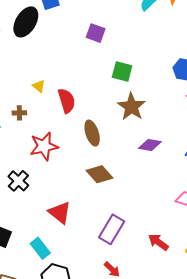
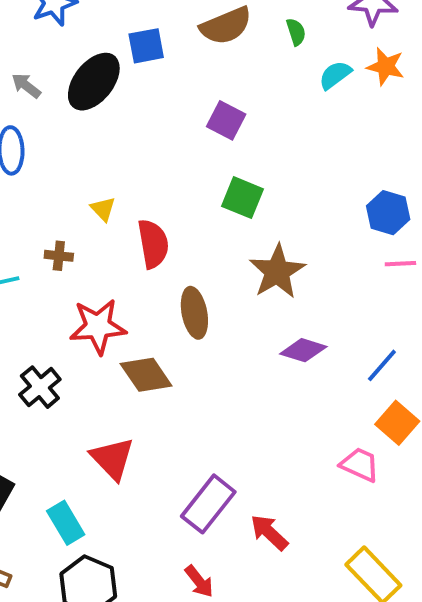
green square: (122, 71) -> (243, 198), moved
brown diamond: (99, 174) -> (146, 375), moved
red arrow: (158, 242) -> (269, 532), moved

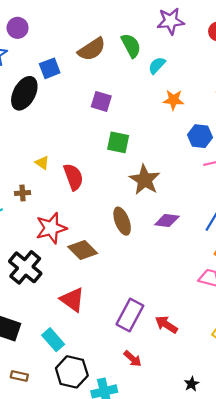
green semicircle: (296, 32) -> (131, 46), size x1.6
orange star: (386, 66) -> (173, 100), moved
brown ellipse: (194, 313) -> (122, 221), moved
black cross: (40, 387) -> (25, 267), size x1.4

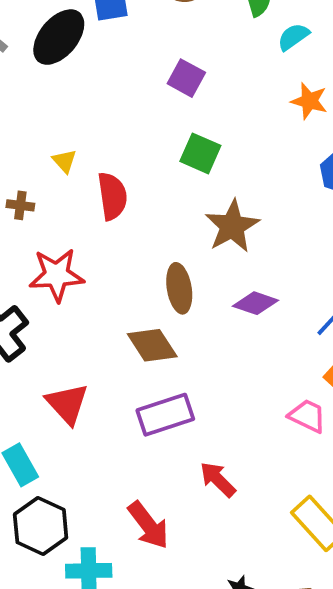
brown diamond: (83, 250) -> (152, 345), moved
purple rectangle: (130, 315) -> (165, 415), moved, turned 32
red arrow: (133, 359) -> (148, 525), size x1.5

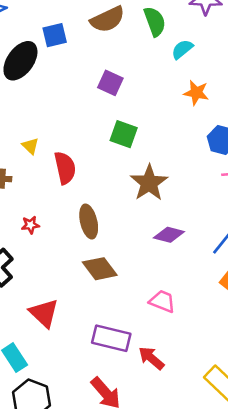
red star: (57, 275) -> (30, 225), size x0.5
brown ellipse: (179, 288) -> (89, 222), moved
purple rectangle: (165, 415) -> (111, 338), moved, turned 36
pink trapezoid: (307, 416) -> (162, 301), moved

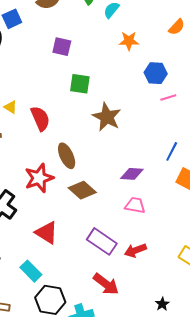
red star: (30, 225) -> (39, 178), moved, size x2.0
purple diamond: (169, 235) -> (132, 174), moved
purple rectangle: (111, 338) -> (102, 241), turned 32
red arrow: (151, 358) -> (135, 250), turned -50

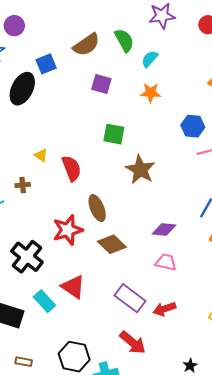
orange star: (129, 41) -> (151, 93), moved
purple square: (62, 47) -> (101, 84), moved
cyan rectangle: (31, 271) -> (44, 301), moved

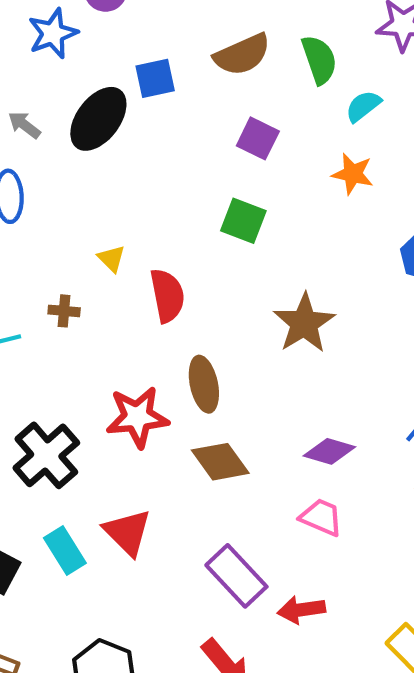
green square: (114, 134) -> (243, 221), moved

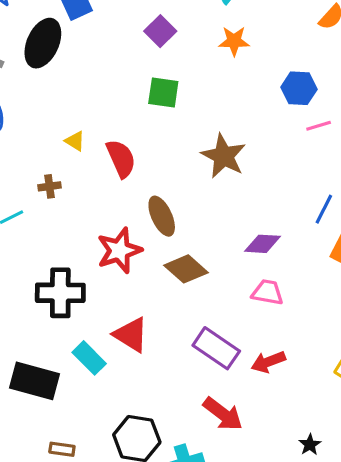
purple square: (258, 138) -> (160, 31), turned 32
black cross: (46, 455) -> (60, 293), turned -36

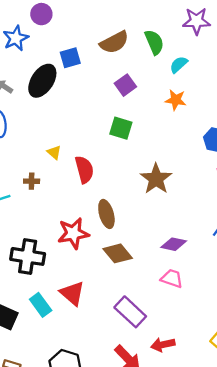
red arrow: (268, 362) -> (163, 345), moved

